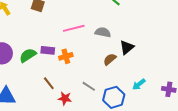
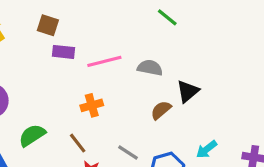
purple rectangle: (48, 50) -> (64, 52), moved
green semicircle: (28, 55) -> (32, 135), moved
brown line: (49, 83) -> (78, 143), moved

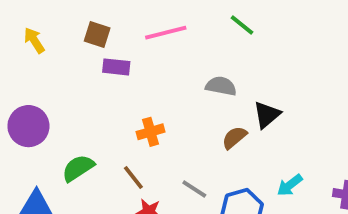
pink line: (104, 61) -> (166, 33), moved

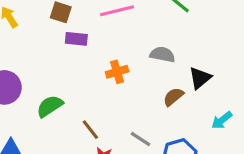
orange cross: (150, 132) -> (117, 72), moved
green semicircle: (78, 168) -> (50, 106), moved
cyan arrow: (290, 185) -> (222, 120), moved

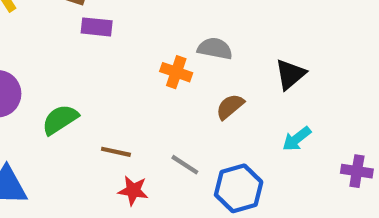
orange cross: (117, 72) -> (176, 72), moved, turned 35
black triangle: (200, 78) -> (290, 74), moved
brown line: (90, 130) -> (116, 152), turned -40

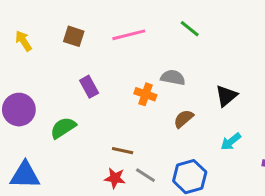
purple rectangle: (97, 27) -> (89, 87), moved, turned 55
brown line: (116, 152) -> (123, 151), moved
gray line: (185, 165) -> (145, 175), moved

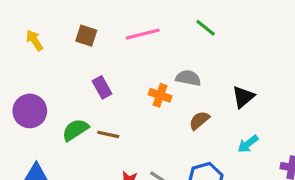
brown line: (123, 151) -> (108, 134), moved

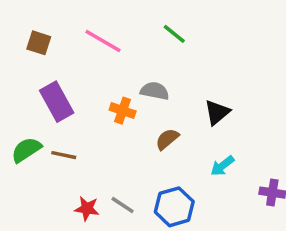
pink line: (143, 34) -> (103, 41), turned 44
purple rectangle: (102, 87) -> (57, 102), size x1.5

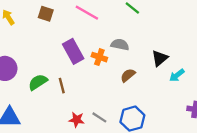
purple rectangle: (57, 102) -> (73, 51), moved
brown line: (64, 155) -> (62, 86), turned 63
cyan arrow: (222, 166) -> (177, 75), moved

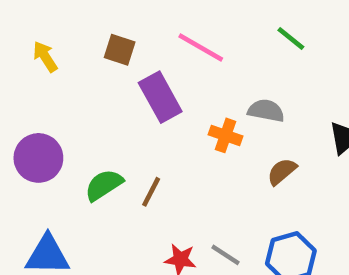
purple rectangle: (73, 51) -> (160, 97), moved
brown line: (62, 86) -> (151, 192), turned 42

